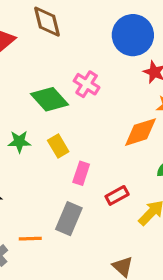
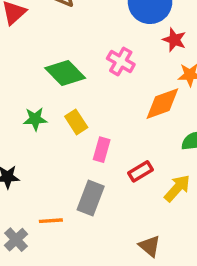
pink cross: (87, 84) -> (121, 61), moved

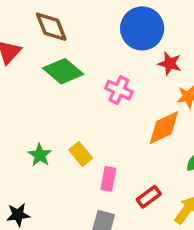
green diamond: (65, 73) -> (63, 71), moved
green star: (35, 119) -> (40, 155), turned -30

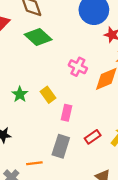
pink cross: (119, 90) -> (78, 67), moved
red rectangle: (149, 197) -> (93, 137), moved

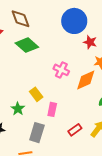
green star: (20, 94) -> (18, 109), moved
gray rectangle: (61, 146) -> (37, 133), moved

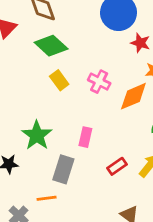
yellow rectangle: (36, 94) -> (59, 80), moved
green star: (18, 109) -> (37, 135), size x1.5

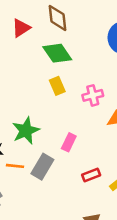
pink cross: (99, 82) -> (93, 95), turned 36
orange line: (47, 198) -> (15, 166), moved

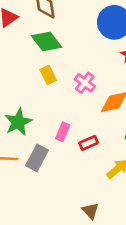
pink cross: (93, 95) -> (85, 83), turned -36
red rectangle: (91, 175) -> (89, 143), moved

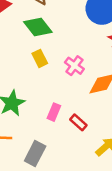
red rectangle: (89, 143) -> (78, 122), turned 66
gray rectangle: (37, 158) -> (35, 154), moved

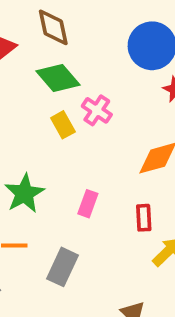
pink cross: (74, 66) -> (97, 110), moved
red rectangle: (78, 122) -> (144, 218), moved, turned 48

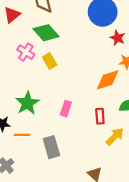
pink cross: (97, 110) -> (26, 52), moved
gray rectangle: (63, 267) -> (51, 147), turned -40

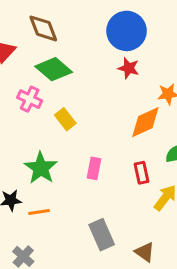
red star: (118, 38) -> (129, 68), moved
yellow rectangle: (50, 61) -> (65, 119), moved
gray rectangle: (51, 147) -> (102, 235), moved

